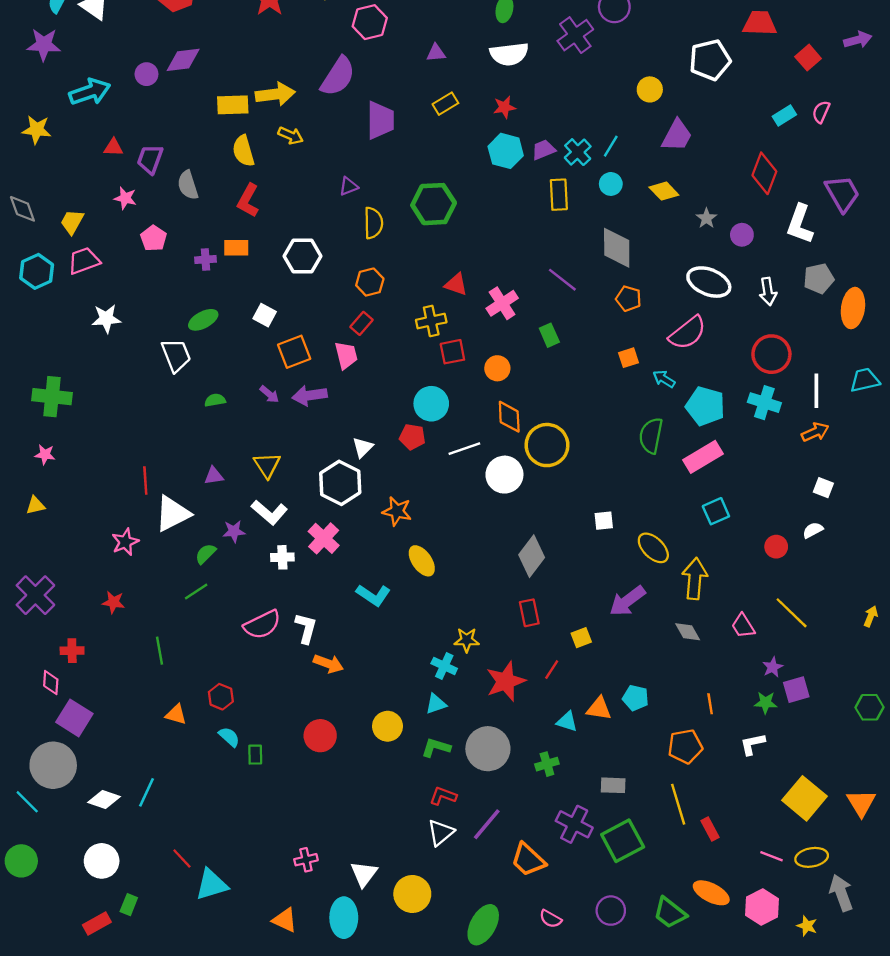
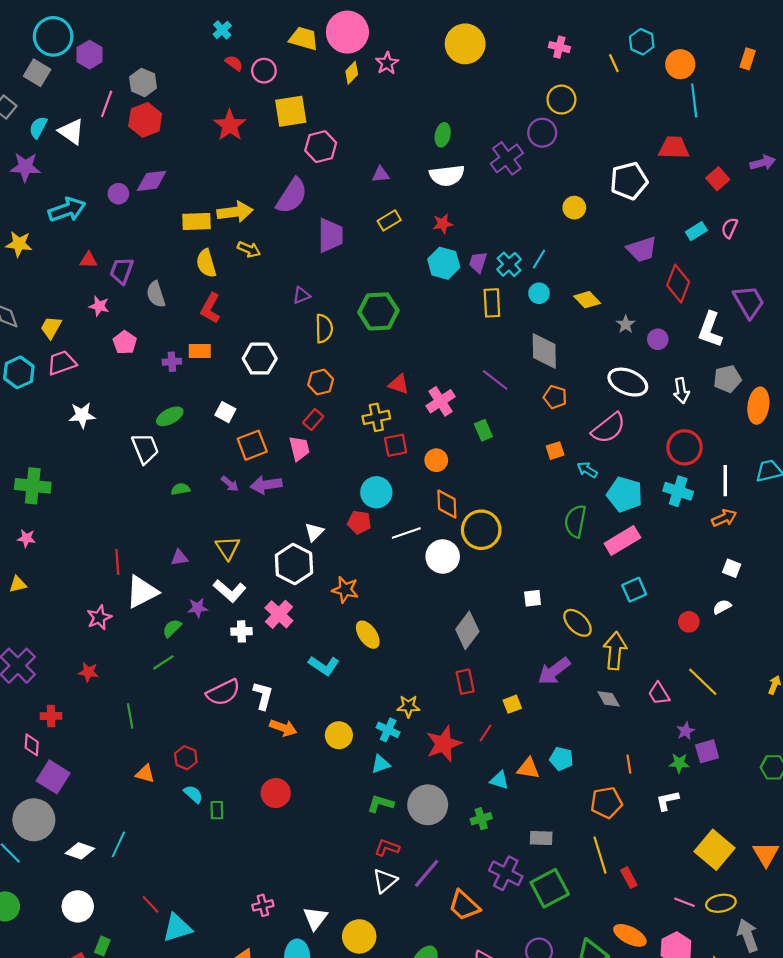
purple trapezoid: (677, 136) -> (642, 249), moved, turned 44
purple trapezoid: (543, 150) -> (478, 262), turned -50
yellow circle: (388, 726) -> (339, 735), moved

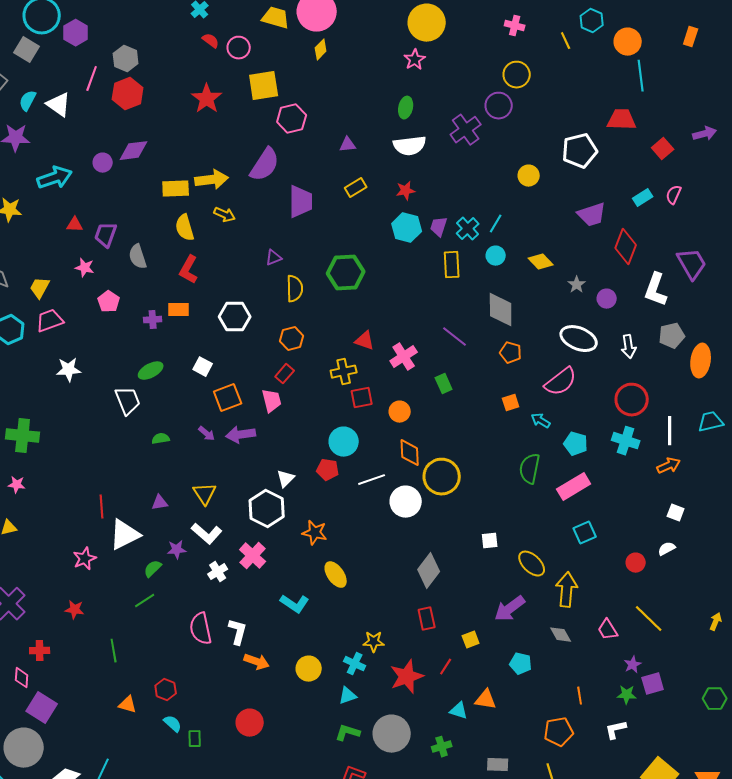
pink star: (387, 63) -> (415, 60), moved
cyan pentagon: (625, 494) -> (576, 444), size x0.7
white cross: (241, 631) -> (218, 572), turned -30
pink semicircle: (223, 692) -> (201, 629), turned 104
cyan pentagon: (561, 759) -> (521, 664), moved

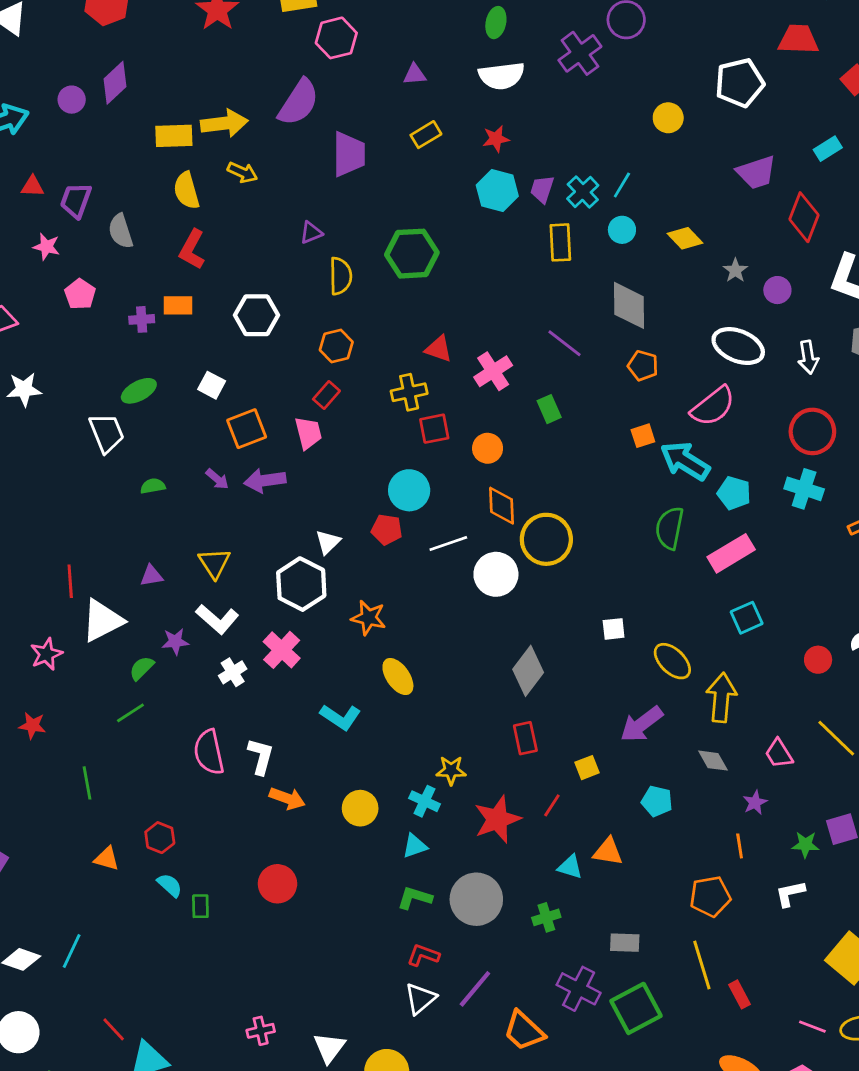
purple diamond: (134, 151) -> (115, 83), turned -36
cyan arrow: (541, 421) -> (685, 461), size x1.8
purple star: (633, 665) -> (755, 803), moved

